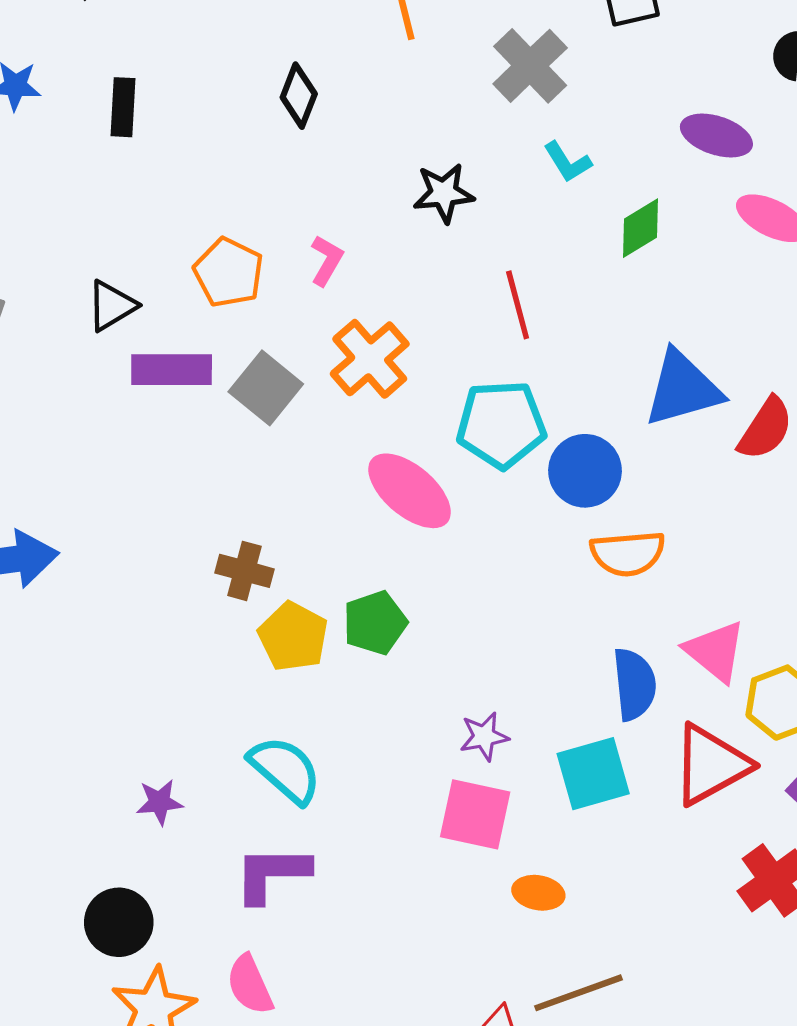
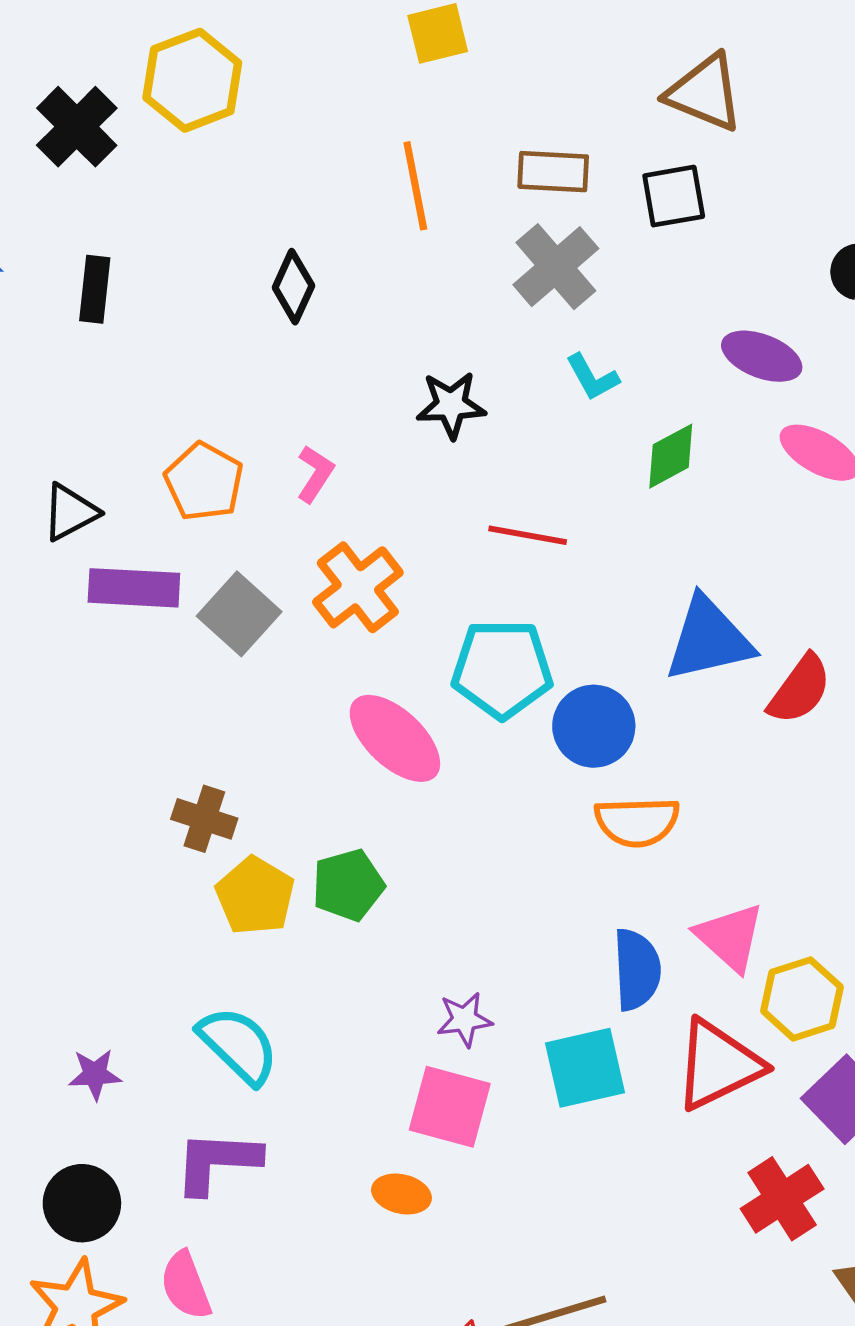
red line: (518, 305) -> (528, 535), turned -68
orange ellipse: (538, 893) -> (402, 1194), moved
black circle: (119, 922) -> (82, 1203), moved

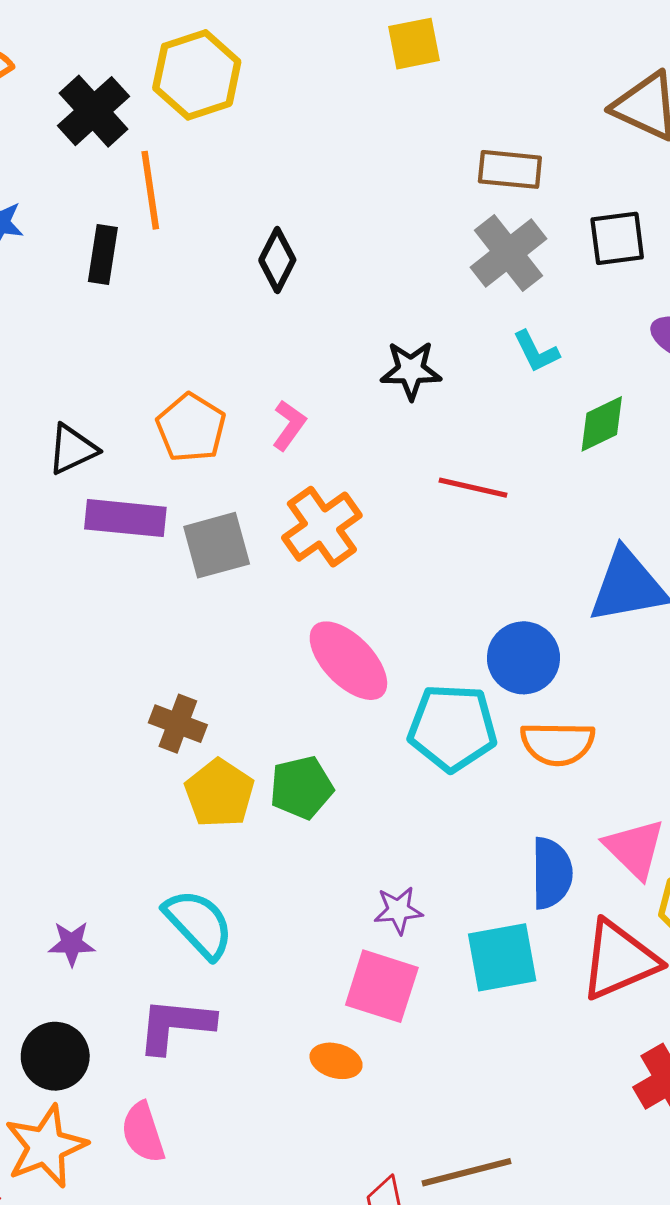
orange line: (415, 186) -> (150, 190), moved
black square: (674, 196) -> (617, 238), moved
gray square: (239, 614) -> (217, 545), turned 30
cyan pentagon: (502, 669) -> (452, 728), moved

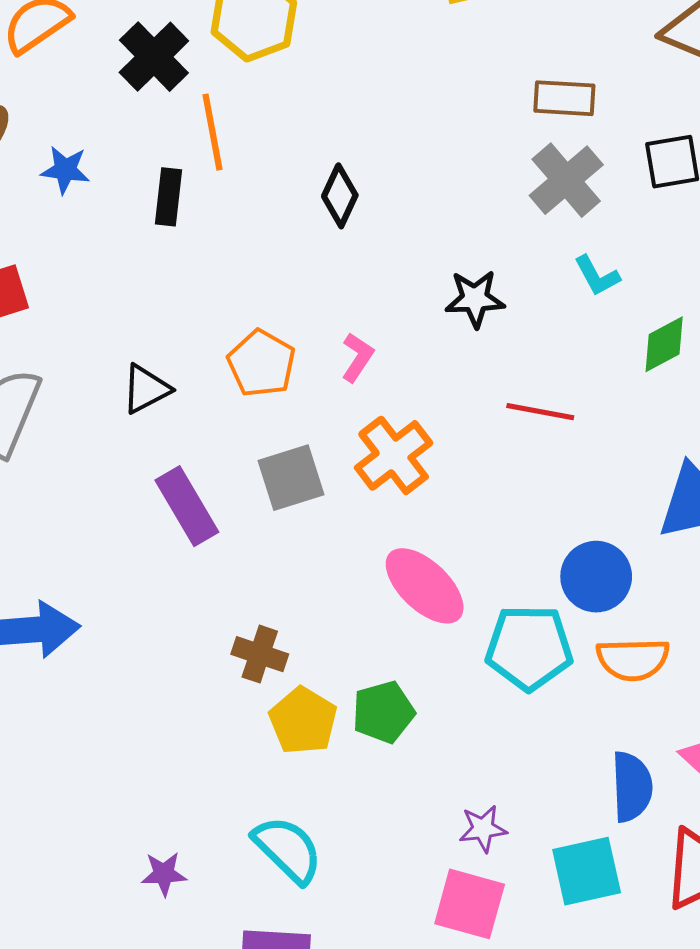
purple rectangle: (125, 518) -> (187, 506), moved, turned 56

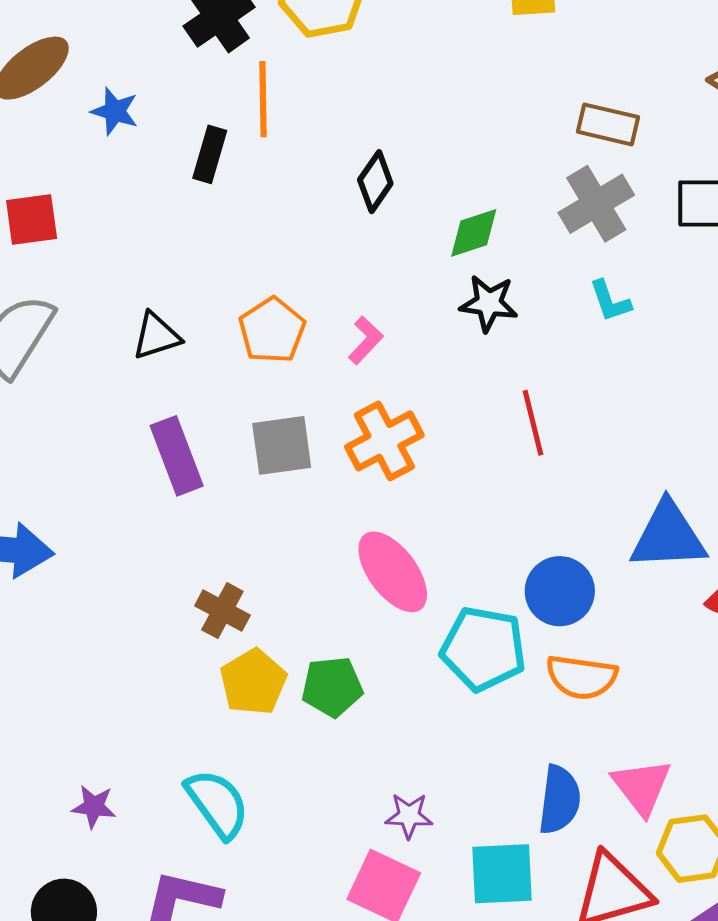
green diamond: (664, 344) -> (474, 233), moved
red line: (540, 412) -> (533, 423), turned 56

